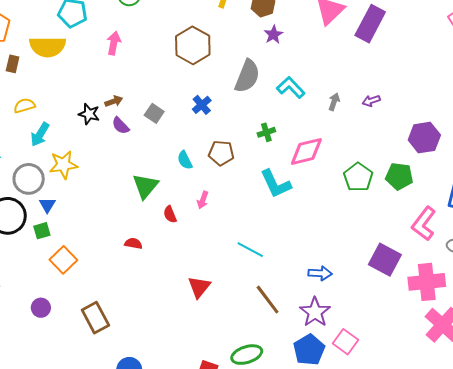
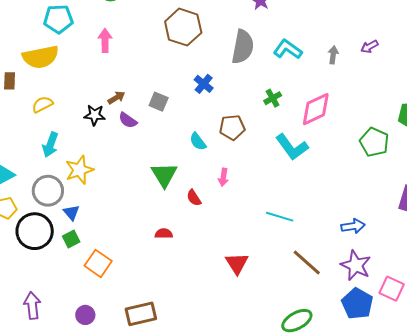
yellow semicircle: (24, 106) -> (42, 104), moved
green pentagon: (358, 177) -> (374, 142), moved
brown rectangle: (95, 318) -> (141, 314), turned -64

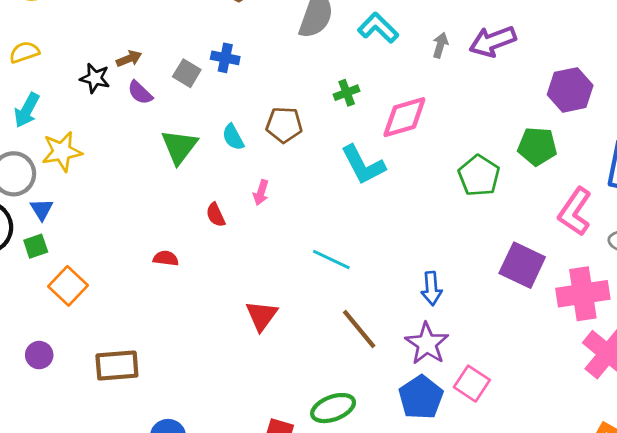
purple arrow: (369, 47) -> (493, 41), size x1.8
blue cross: (204, 84) -> (225, 58), moved, turned -36
green triangle: (164, 175) -> (179, 147), moved
blue arrow: (353, 226) -> (432, 288), turned 85

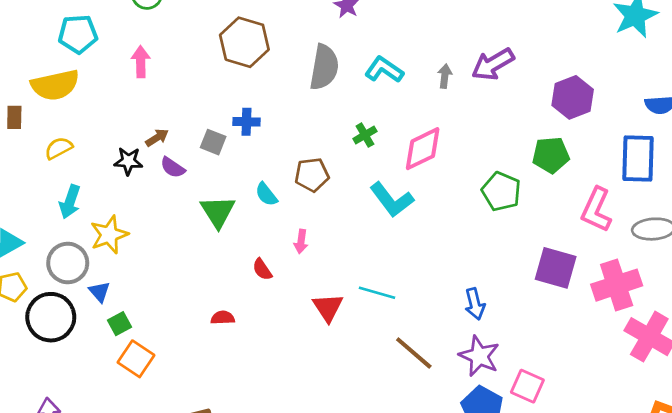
green square: (36, 246) -> (119, 324), moved
red triangle: (262, 316) -> (328, 307), moved

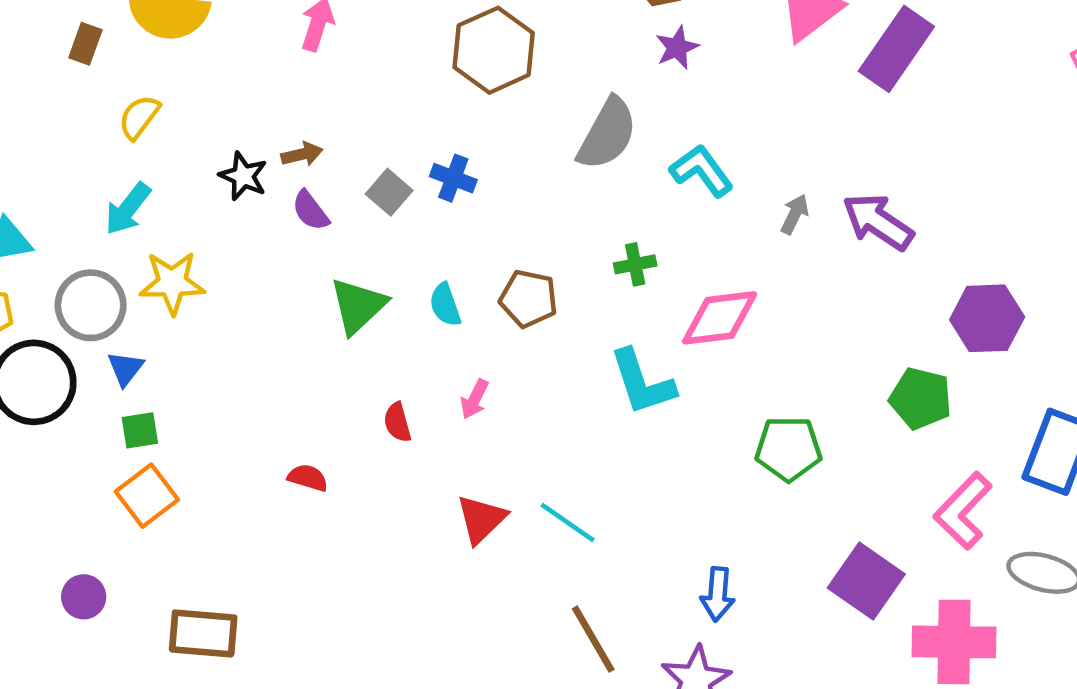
purple arrow: (493, 64) -> (878, 222), turned 45
yellow semicircle: (59, 148) -> (139, 117), turned -44
green pentagon: (501, 191) -> (788, 449), moved, turned 30

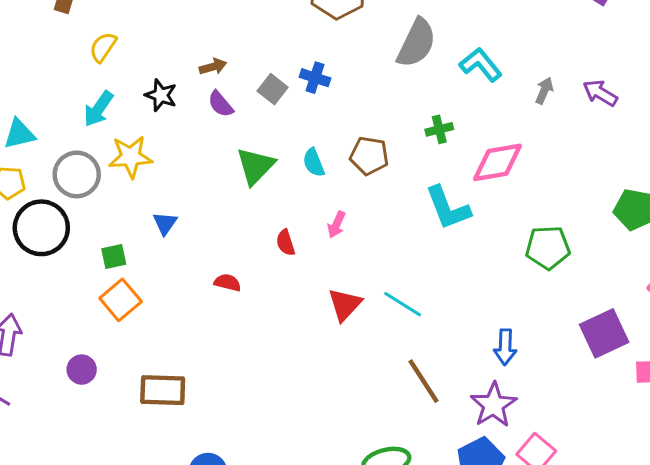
black star: (243, 176) -> (161, 95), moved
purple arrow: (878, 222) -> (600, 93), size x0.7
blue triangle: (125, 368) -> (165, 223), moved
purple square: (866, 581) -> (604, 333), turned 33

